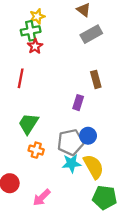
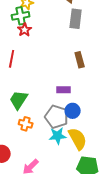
gray rectangle: (91, 34) -> (76, 19), turned -54
purple rectangle: (78, 103) -> (64, 90), moved, turned 72
gray pentagon: (70, 142) -> (57, 117), turned 30

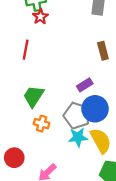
purple rectangle: (64, 90) -> (85, 85), turned -32
blue circle: (73, 111) -> (95, 109), size x1.5

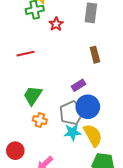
red star: (40, 17) -> (56, 24), moved
red line: (26, 50) -> (25, 54), turned 66
gray pentagon: (77, 116) -> (71, 113), turned 30

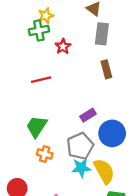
red line: (25, 54) -> (41, 80), moved
brown rectangle: (95, 55) -> (106, 69), moved
blue circle: (88, 107) -> (112, 133), moved

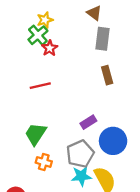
green cross: (39, 30) -> (38, 35), turned -30
red star: (63, 46) -> (50, 48), moved

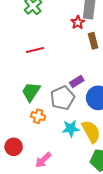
red star: (50, 48) -> (78, 22), moved
gray pentagon: (80, 154) -> (63, 98), moved

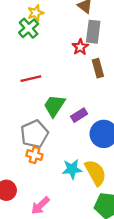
green trapezoid: (31, 92) -> (54, 106), moved
gray pentagon: (63, 98) -> (34, 134), moved

